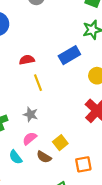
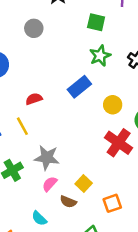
yellow line: (38, 83) -> (22, 126), moved
gray star: (31, 114) -> (47, 158), size x1.5
cyan semicircle: (16, 157) -> (39, 218), moved

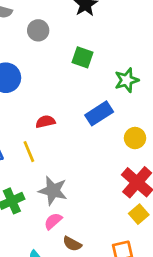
green square: (96, 22) -> (82, 57), moved
gray circle: (34, 28) -> (38, 30), moved
yellow square: (84, 183) -> (139, 214), moved

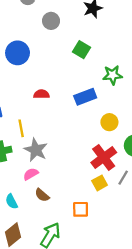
yellow line: (29, 152) -> (21, 128), moved

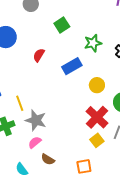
green square: (82, 50) -> (62, 25), turned 35
red semicircle: (41, 94) -> (39, 55), moved, turned -48

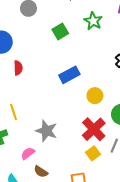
green star: (93, 43) -> (93, 21), moved, turned -30
red semicircle: (39, 55) -> (18, 68), moved, turned 144
gray star: (36, 120) -> (46, 131), moved

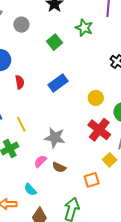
blue rectangle: (69, 75) -> (58, 83), moved
yellow square: (93, 153) -> (110, 160), moved
brown semicircle: (41, 172) -> (59, 167), moved

